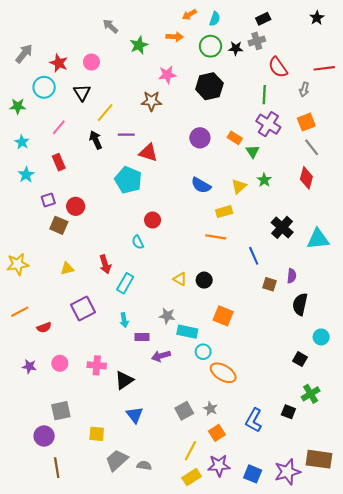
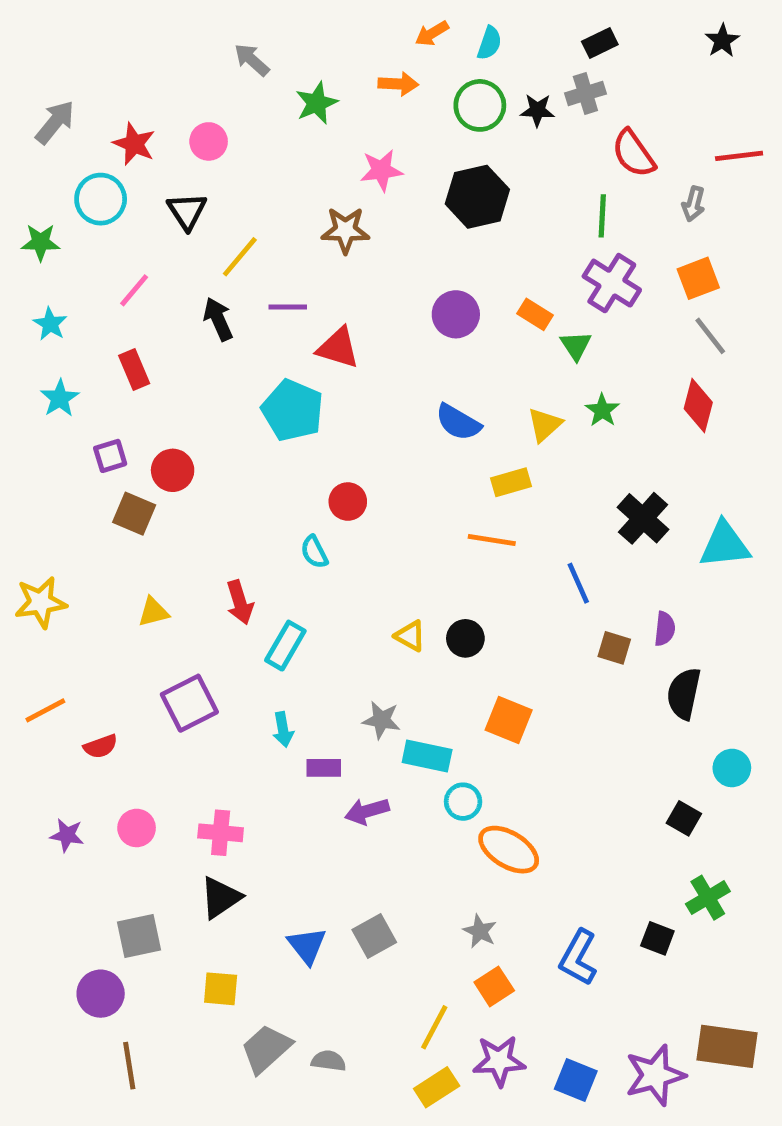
black triangle: (124, 380) -> (221, 898), moved
gray square: (184, 411) -> (374, 936), moved

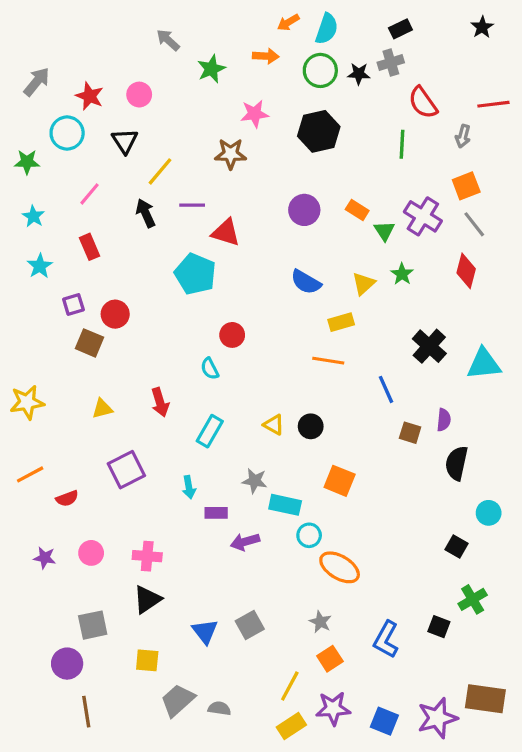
cyan semicircle: (489, 43) -> (327, 29), size x1.4
purple cross: (612, 283) -> (423, 216), moved
cyan rectangle: (285, 646) -> (210, 431), moved

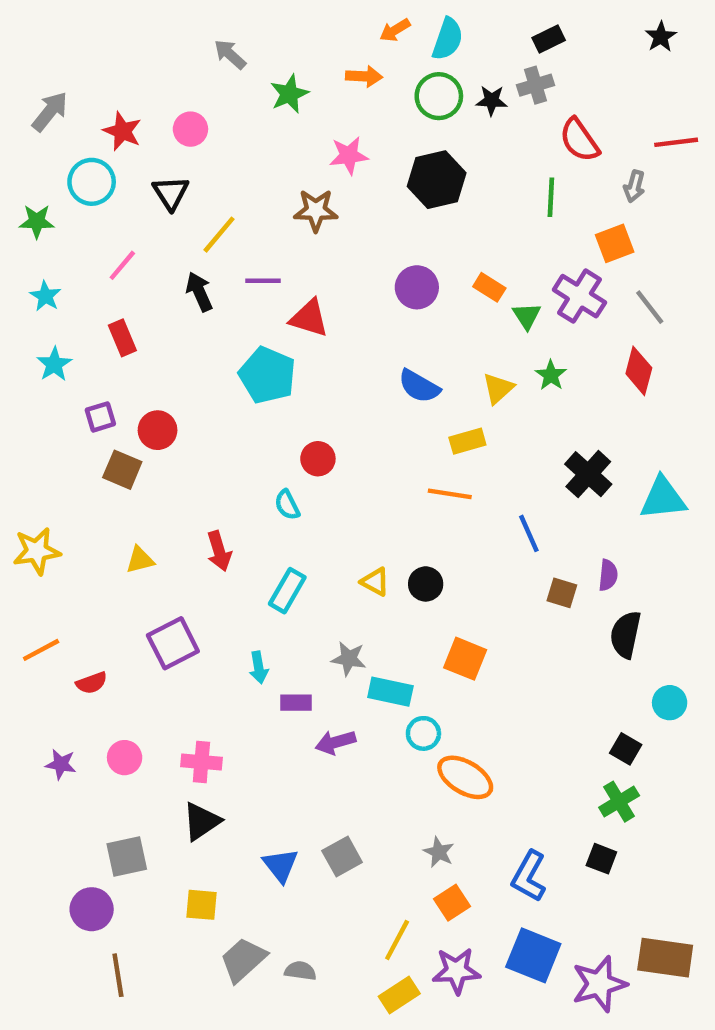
orange square: (466, 186) -> (615, 243), moved
green cross: (473, 599) -> (619, 802), moved
blue square: (384, 721) -> (533, 955), moved, size x1.4

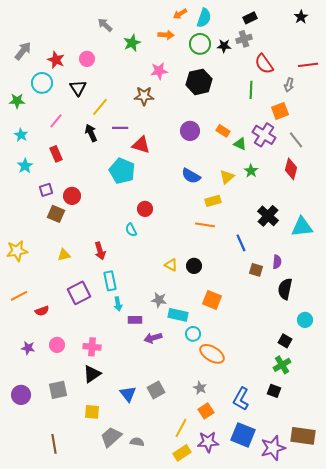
green triangle: (527, 316) -> (240, 144), turned -32
cyan rectangle: (287, 591) -> (110, 281), moved, turned -42
purple circle: (92, 909) -> (21, 395), moved

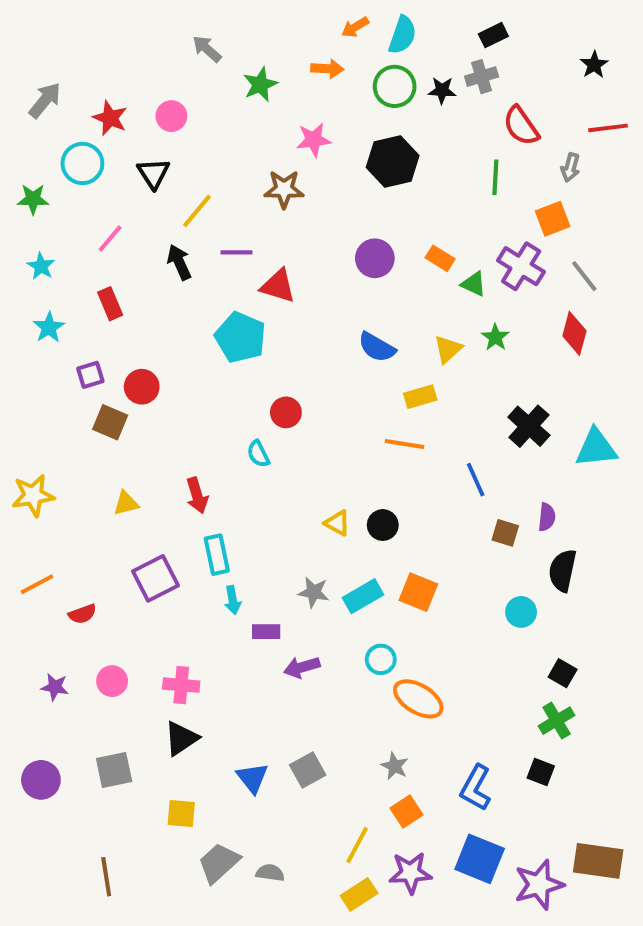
black star: (301, 17) -> (594, 65), moved
cyan rectangle: (178, 315) -> (363, 596), moved, turned -42
cyan circle: (305, 320) -> (521, 612), moved

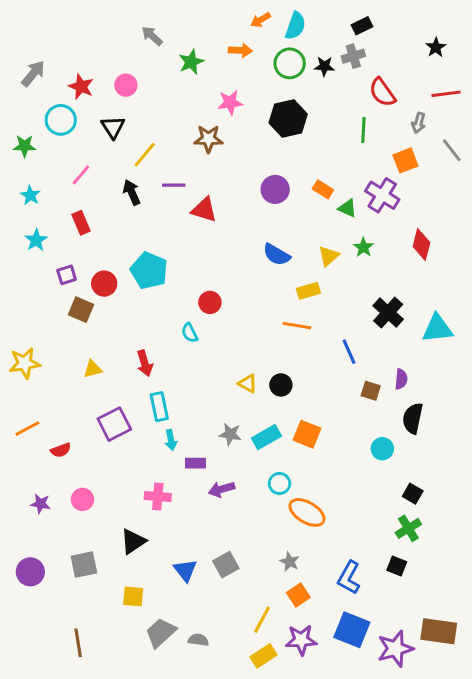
gray line: (584, 276) -> (452, 150), moved
cyan pentagon: (240, 337) -> (149, 271), moved
pink cross: (181, 685) -> (158, 497), moved

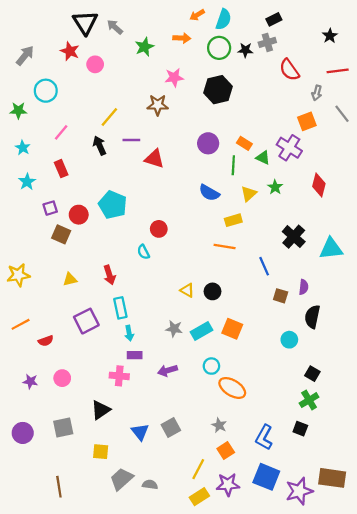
red star: (81, 87) -> (70, 51), moved
black triangle: (113, 127) -> (85, 23), moved, size x1.4
green line: (363, 130) -> (233, 165), moved
purple rectangle: (195, 463) -> (135, 355), moved

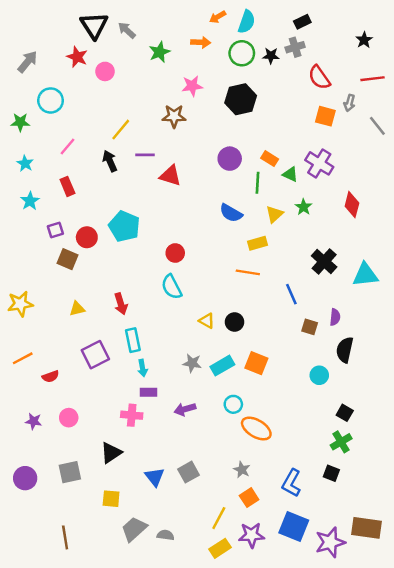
orange square: (307, 121) -> (325, 116), moved, turned 36
cyan semicircle: (143, 252) -> (172, 287), moved, size x1.5

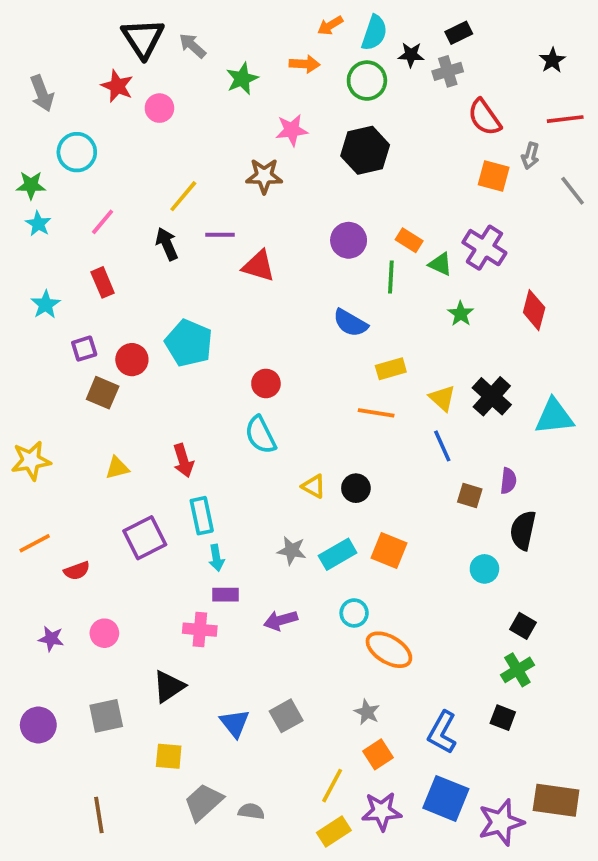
black star: (271, 56) -> (411, 55), moved
gray arrow: (28, 62) -> (42, 93), turned 120
cyan star: (25, 163) -> (38, 224), moved
yellow triangle: (274, 214) -> (442, 398), moved, turned -36

